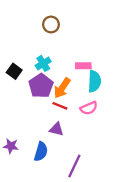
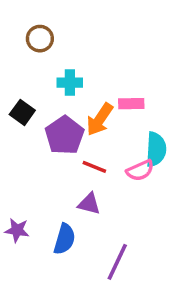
brown circle: (51, 24) -> (40, 39), moved
cyan cross: (43, 63) -> (70, 83), moved, turned 32
cyan semicircle: (94, 81) -> (156, 149), moved
orange arrow: (62, 88) -> (100, 119), moved

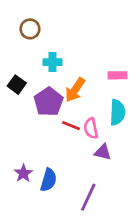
pink rectangle: (131, 104) -> (117, 75), moved
pink semicircle: (140, 170) -> (91, 128), moved, turned 102
purple triangle: (89, 204) -> (103, 152), moved
purple star: (17, 230) -> (23, 173), moved, turned 30

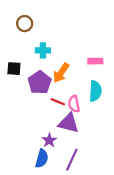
black square: (17, 85) -> (14, 69), turned -32
purple triangle: (103, 152) -> (69, 123), moved, size x1.5
purple star: (23, 173) -> (49, 140), moved
blue semicircle: (49, 180) -> (42, 159), moved

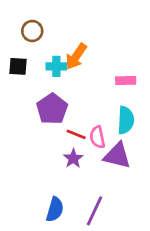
black square: (14, 69) -> (18, 66), moved
orange arrow: (61, 73) -> (76, 56), moved
purple triangle: (69, 123) -> (117, 156), moved
purple star: (49, 140) -> (73, 158), moved

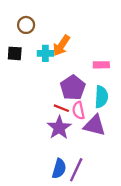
purple pentagon: (52, 109) -> (73, 88), moved
purple star: (73, 158) -> (59, 128), size x1.5
blue semicircle: (55, 209) -> (59, 169), moved

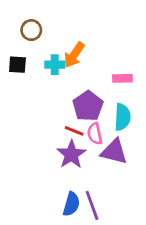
purple line: (76, 170) -> (92, 205), turned -45

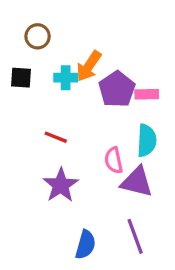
purple pentagon: (88, 106) -> (117, 89), moved
red line: (74, 131) -> (56, 137), moved
purple star: (71, 154) -> (61, 185), moved
purple line: (92, 205) -> (135, 236), moved

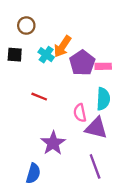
cyan cross: (66, 78) -> (46, 55), turned 35
purple star: (61, 185) -> (53, 143), moved
blue semicircle: (85, 245) -> (33, 173), moved

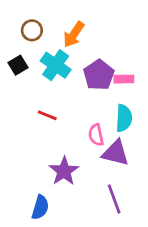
orange arrow: (62, 46) -> (74, 35), moved
black square: (15, 55) -> (18, 65), turned -35
cyan cross: (46, 55) -> (56, 65), size x1.5

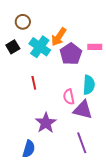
orange arrow: (74, 35) -> (59, 37), moved
pink rectangle: (124, 79) -> (95, 47), moved
red line: (47, 115) -> (34, 83), turned 56

